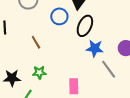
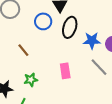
blue star: (95, 48) -> (92, 41), moved
pink rectangle: (74, 86) -> (65, 71), moved

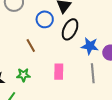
brown line: (23, 50) -> (31, 45), moved
gray line: (99, 67) -> (93, 73), turned 30

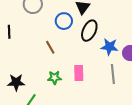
green star: (23, 75) -> (54, 78), moved

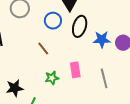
gray line: (113, 74) -> (104, 78), moved

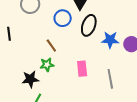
green star: (52, 78) -> (47, 65), moved
black star: (15, 88) -> (30, 79), moved

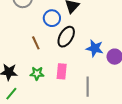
black ellipse: (89, 25) -> (66, 37), moved
green star: (47, 65) -> (37, 73), moved

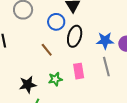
gray line: (88, 87) -> (106, 67), moved

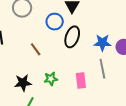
brown line: (47, 50) -> (36, 49), moved
pink rectangle: (79, 71) -> (81, 81), moved

